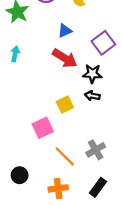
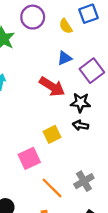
blue triangle: (65, 31) -> (65, 58), moved

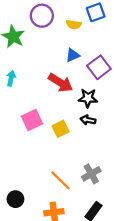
yellow semicircle: (66, 26) -> (74, 24), turned -48
pink square: (29, 158) -> (32, 120), moved

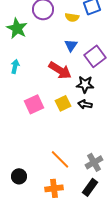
blue triangle: (73, 55) -> (71, 45), turned -32
yellow square: (61, 129) -> (63, 103), moved
gray cross: (91, 174) -> (94, 162), moved

